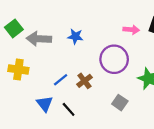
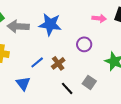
blue star: (75, 36) -> (50, 24), size x1.6
purple circle: (114, 59) -> (84, 44), size x0.6
black line: (69, 109) -> (67, 88), moved

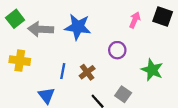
pink arrow: (99, 18) -> (135, 20), turned -72
blue line: (37, 62) -> (63, 71), turned -40

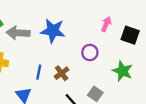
black square: (163, 16) -> (130, 35), moved

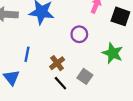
brown cross: (62, 73) -> (57, 63), moved

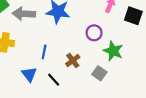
green star: (113, 53) -> (113, 51), moved
black line: (60, 83) -> (54, 80), moved

